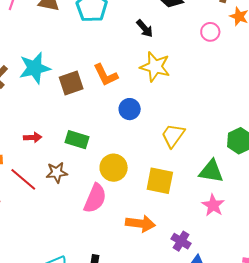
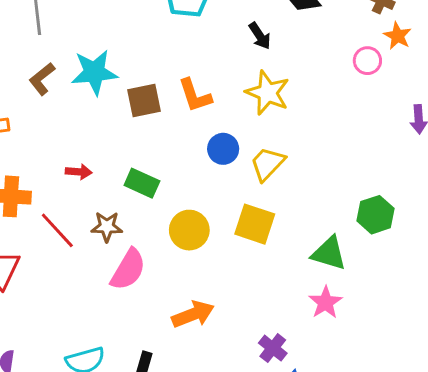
pink circle: (210, 32) -> (367, 61), moved
yellow trapezoid: (173, 135) -> (267, 164), moved
yellow square: (160, 181) -> (255, 224), moved
pink semicircle: (95, 198) -> (128, 270), moved
orange arrow: (140, 224) -> (193, 314), moved, turned -36

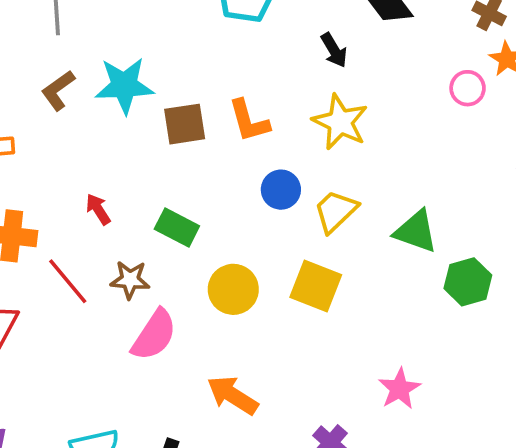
red arrow: (79, 172) -> (98, 209), turned -130
green triangle: (329, 253) -> (416, 231), moved
orange arrow: (193, 314) -> (233, 395), turned -129

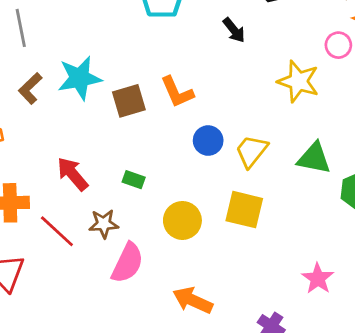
yellow star: (340, 122) -> (298, 81), moved
red arrow: (98, 209) -> (73, 174), size x1.5
green rectangle: (177, 227) -> (134, 180), size x0.7

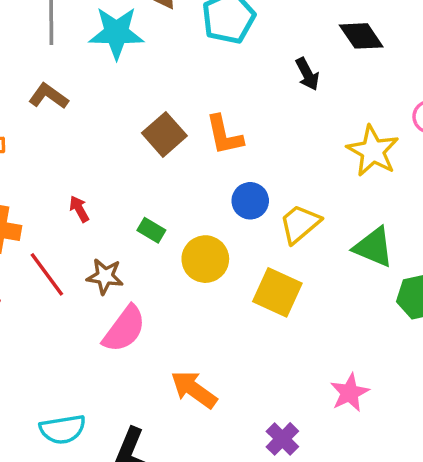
cyan star: (80, 78) -> (116, 33), moved
brown L-shape: (30, 88) -> (48, 96), turned 68
brown square: (129, 101) -> (164, 134), turned -36
red arrow: (73, 174) -> (79, 209), size x0.6
yellow circle: (182, 220) -> (205, 259), moved

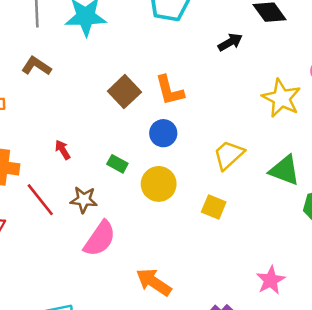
black arrow: (307, 74) -> (230, 42), turned -90
blue circle: (250, 201) -> (163, 133), moved
yellow square: (277, 292) -> (214, 207), size x0.7

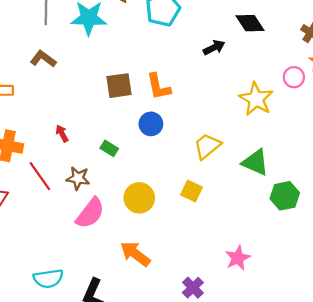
brown square: (124, 92) -> (119, 86), turned 32
yellow circle: (159, 184) -> (139, 198), moved

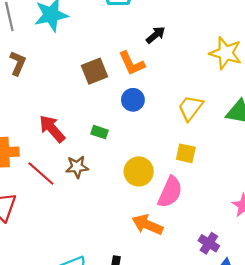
black arrow: (214, 48) -> (156, 35), moved
brown L-shape: (43, 59) -> (18, 63), turned 90
red arrow: (62, 133) -> (52, 129), size x1.8
pink semicircle: (90, 213) -> (170, 192), moved

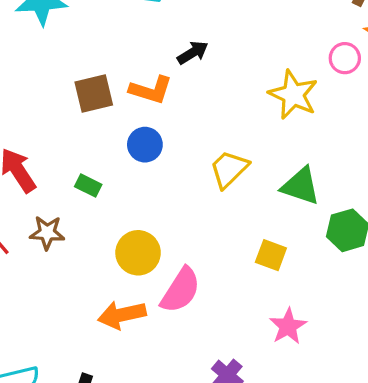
orange L-shape: (132, 63) -> (151, 90), turned -56
yellow square: (186, 153) -> (271, 255), moved
orange arrow: (147, 225) -> (122, 315), moved, turned -44

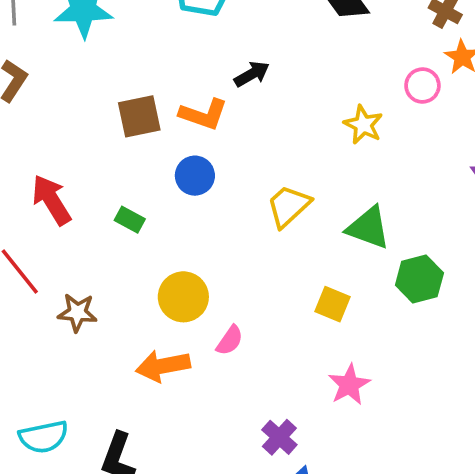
yellow star: (293, 95) -> (363, 125), size x0.7
brown star: (47, 233) -> (77, 313), moved
pink semicircle: (181, 290) -> (230, 340), size x0.6

